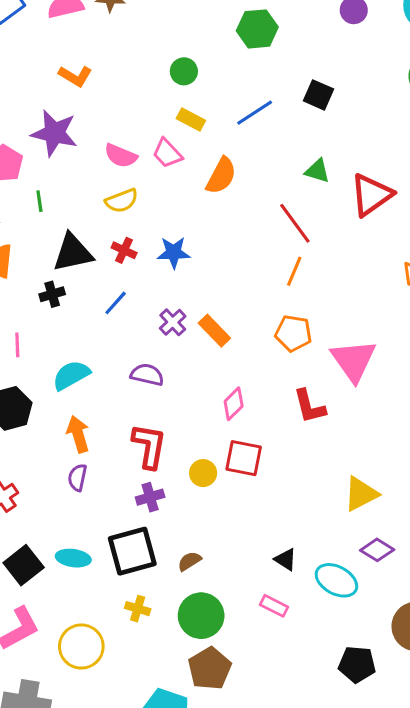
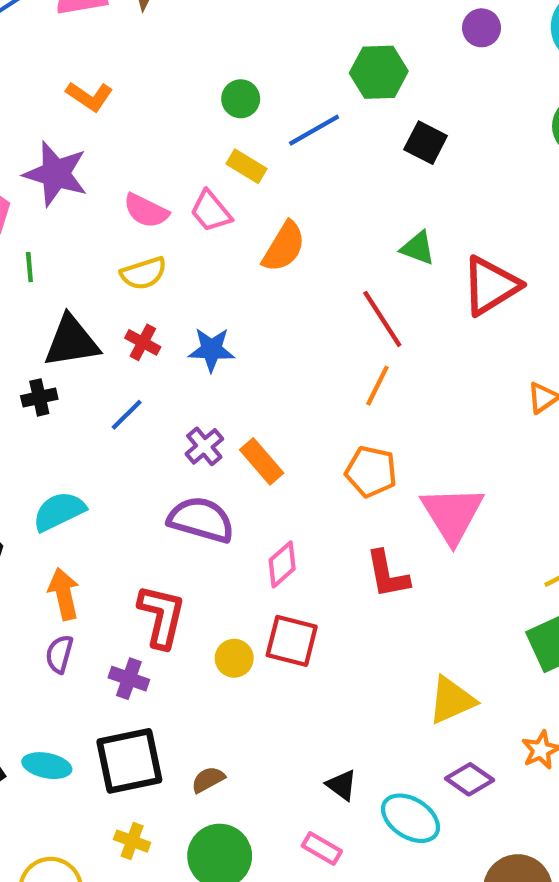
green hexagon: (257, 29) -> (379, 72), moved
blue line: (255, 113) -> (314, 130), moved
purple semicircle: (147, 375) -> (201, 520), moved, size x1.4
purple cross: (150, 497) -> (129, 679), moved, turned 32

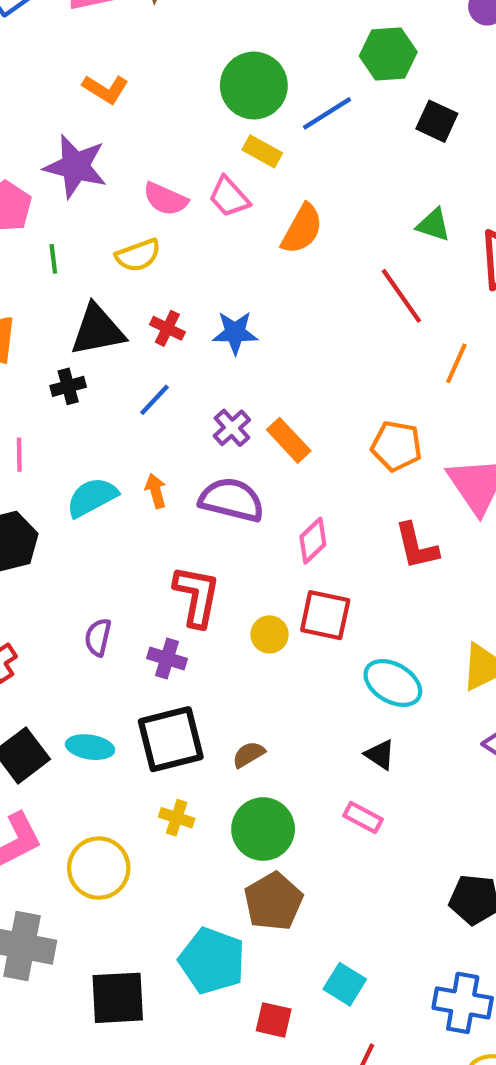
green circle: (241, 99) -> (254, 86), size x1.8
yellow semicircle: (144, 273) -> (138, 255), moved
orange line: (377, 386) -> (456, 363), moved
orange arrow: (64, 594) -> (156, 491), moved, size x0.7
cyan ellipse: (411, 818) -> (393, 683), moved

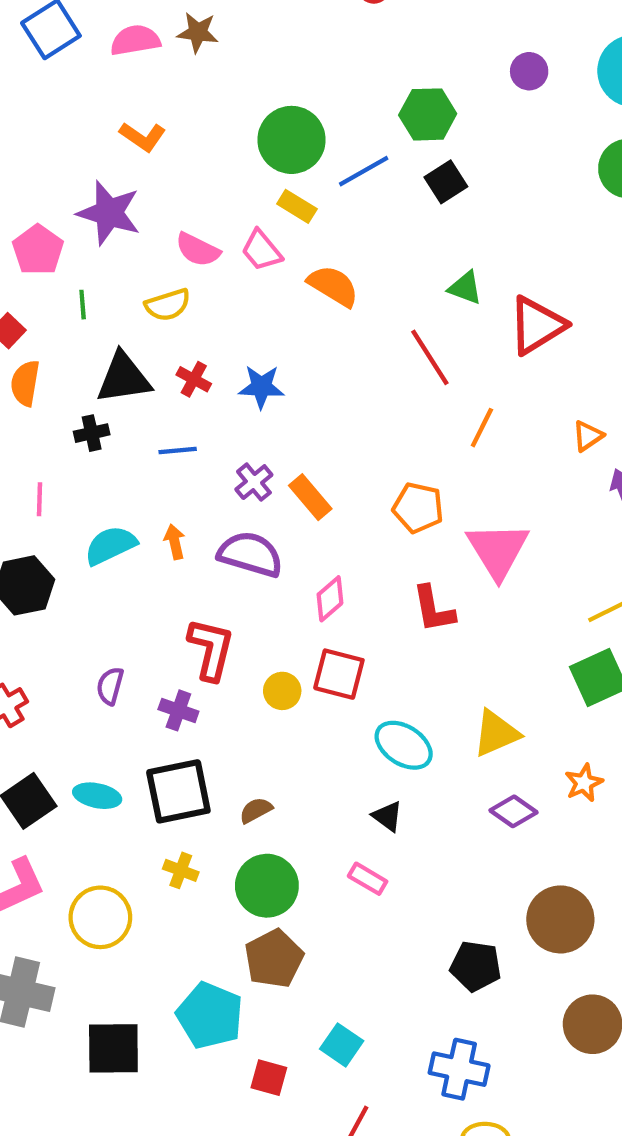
black square: (437, 121) -> (446, 182), moved, turned 30
orange semicircle: (302, 229) -> (333, 286), turned -90
blue line: (154, 400) -> (178, 450), turned 39

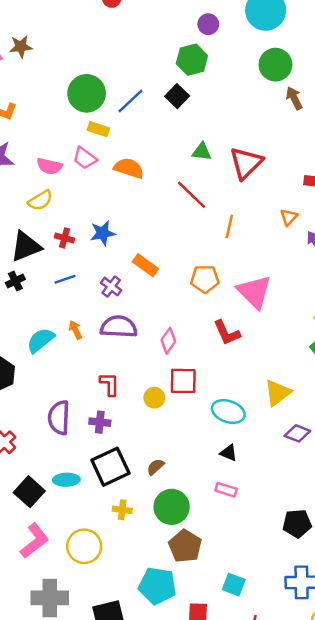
green hexagon: (428, 114) -> (192, 60), moved
orange rectangle: (310, 497) -> (145, 265), moved
red L-shape: (211, 649) -> (110, 384), size x0.7
purple semicircle: (110, 686) -> (59, 418), size x1.6

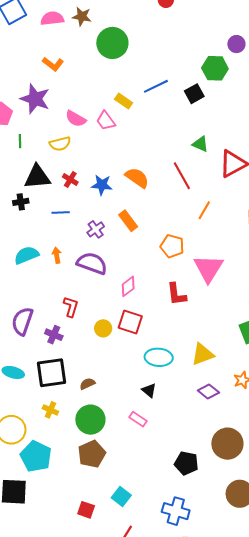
green circle: (87, 93) -> (112, 43), moved
orange semicircle: (129, 168) -> (137, 178), moved
cyan ellipse: (228, 412) -> (159, 357), turned -32
cyan pentagon: (157, 586) -> (36, 456), moved

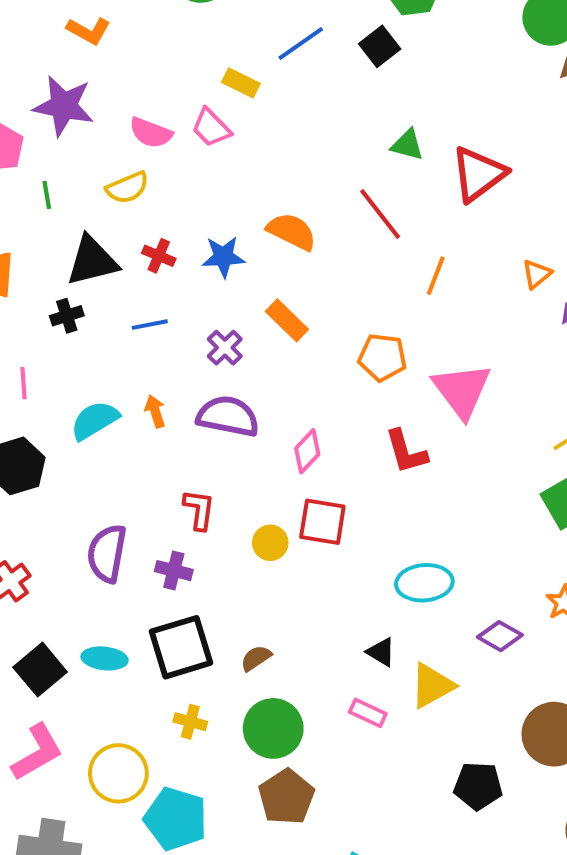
yellow triangle: (203, 354) -> (432, 686), moved
cyan ellipse: (159, 357) -> (424, 583), moved

